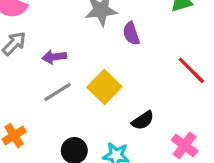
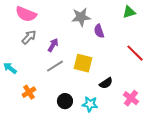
purple arrow: (54, 57) -> (53, 45), turned 128
yellow square: (104, 87) -> (83, 63), turned -30

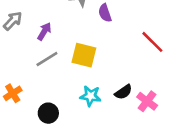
black semicircle: (106, 83) -> (123, 92), moved
black circle: (65, 101) -> (48, 113), moved
cyan star: (90, 104) -> (90, 96), moved

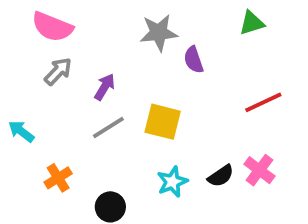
red line: (152, 42) -> (263, 102), turned -70
cyan star: (90, 96) -> (172, 182), turned -30
pink cross: (147, 101) -> (259, 170), moved

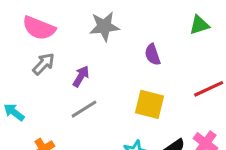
gray star: (159, 33) -> (104, 26), moved
yellow square: (163, 122) -> (149, 104), moved

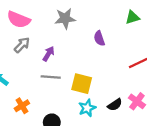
yellow square: (149, 104) -> (82, 84), moved
gray line: (84, 109) -> (51, 77), turned 36

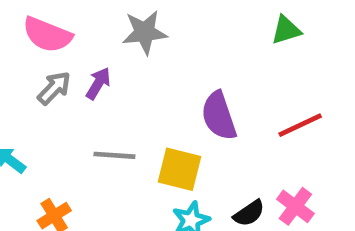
purple semicircle: (99, 38) -> (219, 116), moved, size x1.5
purple arrow: (48, 54) -> (98, 83), moved

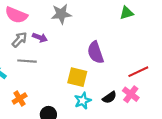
purple arrow: (98, 83) -> (40, 37), turned 80
red line: (300, 125) -> (138, 72), moved
gray line: (114, 155) -> (27, 61), moved

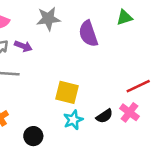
purple semicircle: (95, 52) -> (88, 34), moved

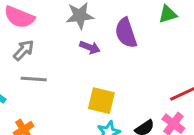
purple arrow: (23, 46) -> (90, 47), moved

